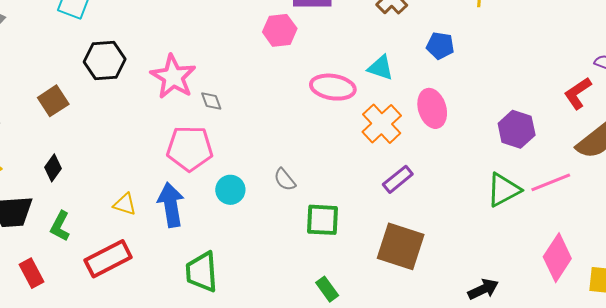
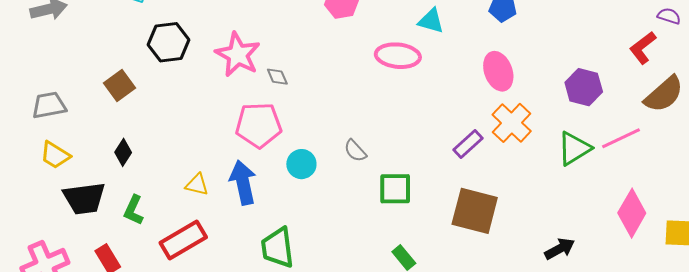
cyan triangle: (381, 68) -> (431, 21), moved
orange cross: (382, 124) -> (512, 123), moved

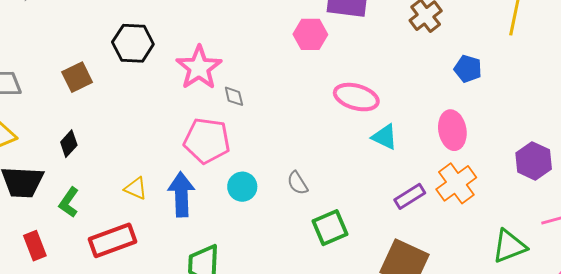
cyan triangle: (431, 21) -> (385, 137), moved
green triangle: (574, 148) -> (509, 246), moved
green square: (395, 189) -> (330, 228), turned -33

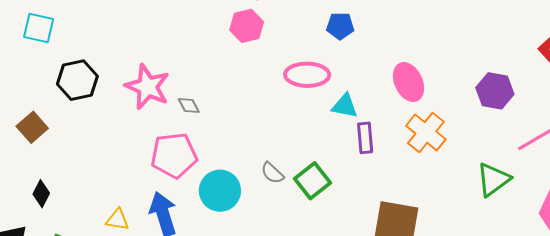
blue pentagon: (468, 69) -> (340, 26), moved
cyan circle: (242, 187) -> (220, 191), size x1.4
purple rectangle: (410, 196) -> (365, 138), moved, turned -48
green square: (330, 228) -> (312, 181), moved

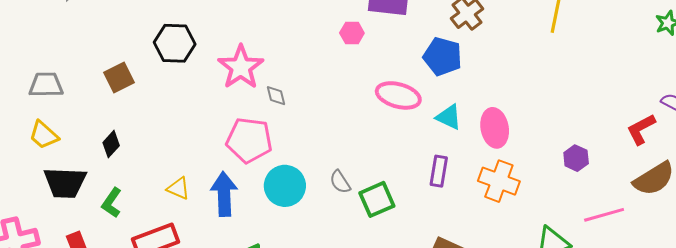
pink hexagon: (247, 26) -> (352, 33), size x0.7
blue pentagon: (340, 26) -> (442, 56), size x1.4
purple hexagon: (495, 91) -> (576, 158), size x0.7
cyan triangle: (345, 106) -> (449, 117), moved
orange cross: (426, 132) -> (499, 181), turned -33

